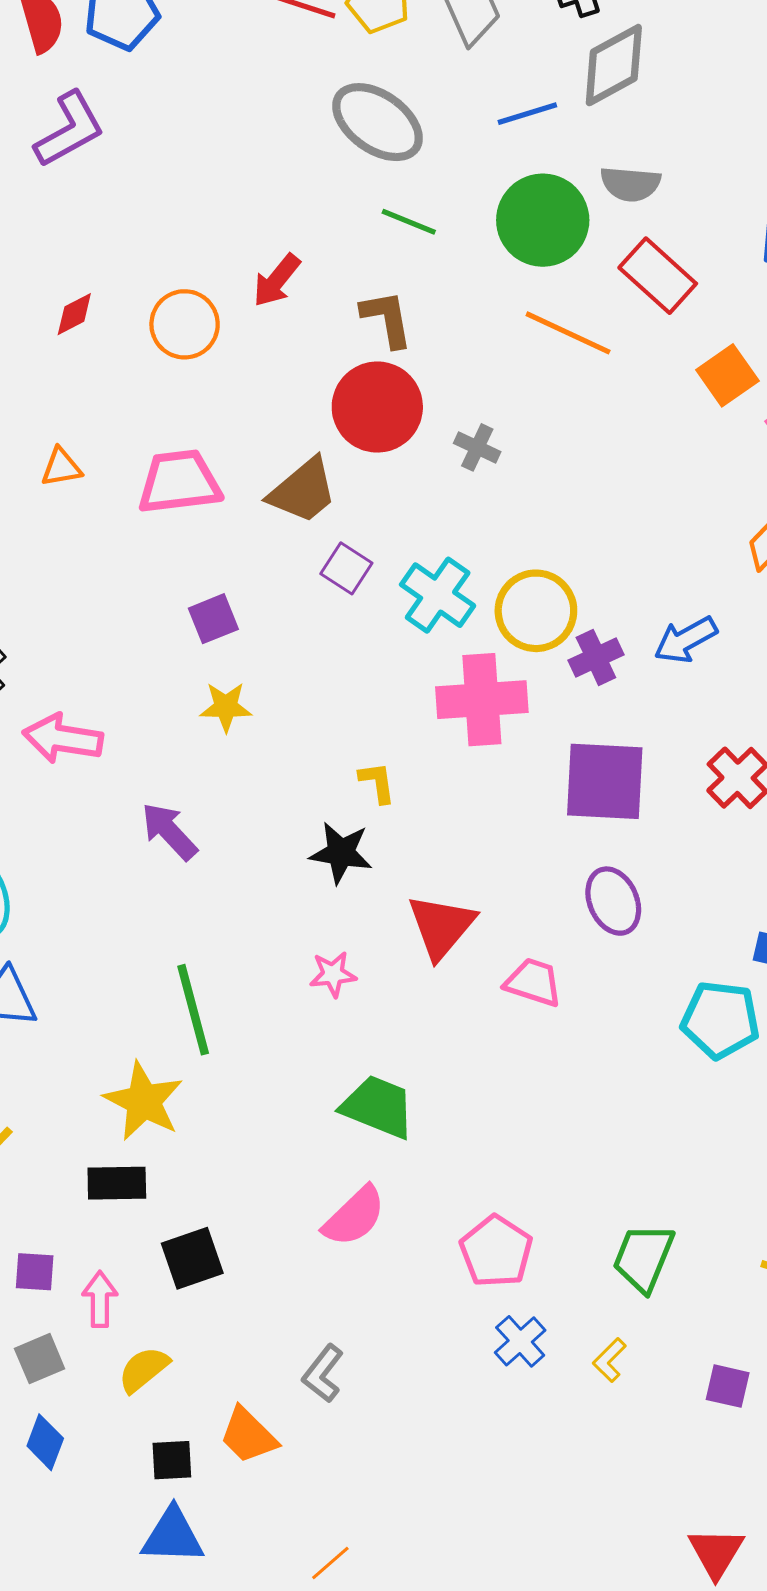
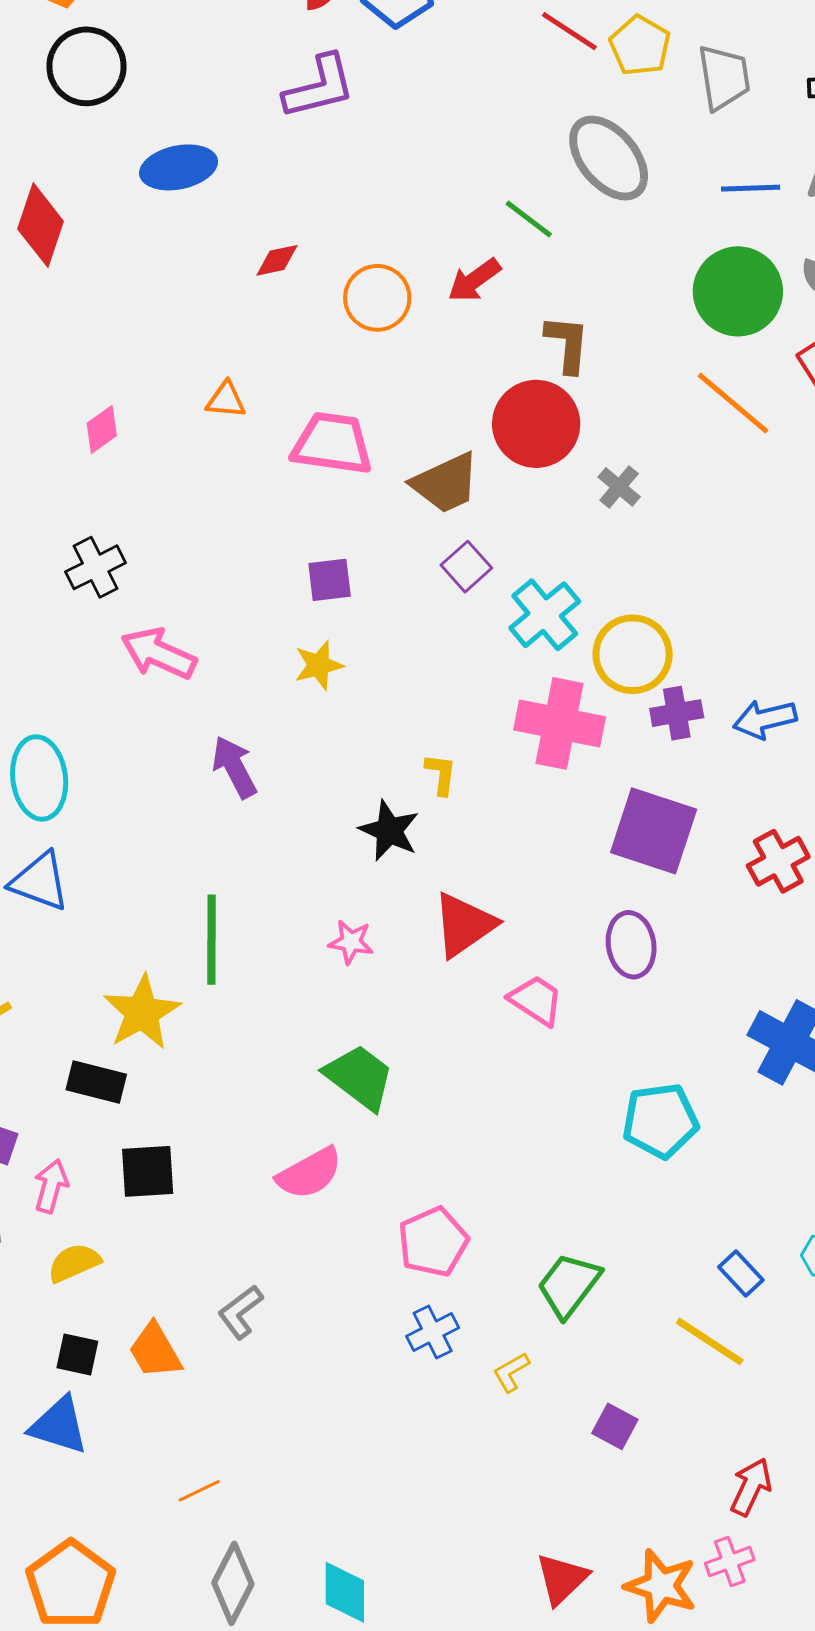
green line: (409, 222) -> (529, 219), moved
yellow star: (226, 707) -> (319, 665), turned -30
cyan pentagon: (720, 1020) -> (660, 1121), moved, turned -30

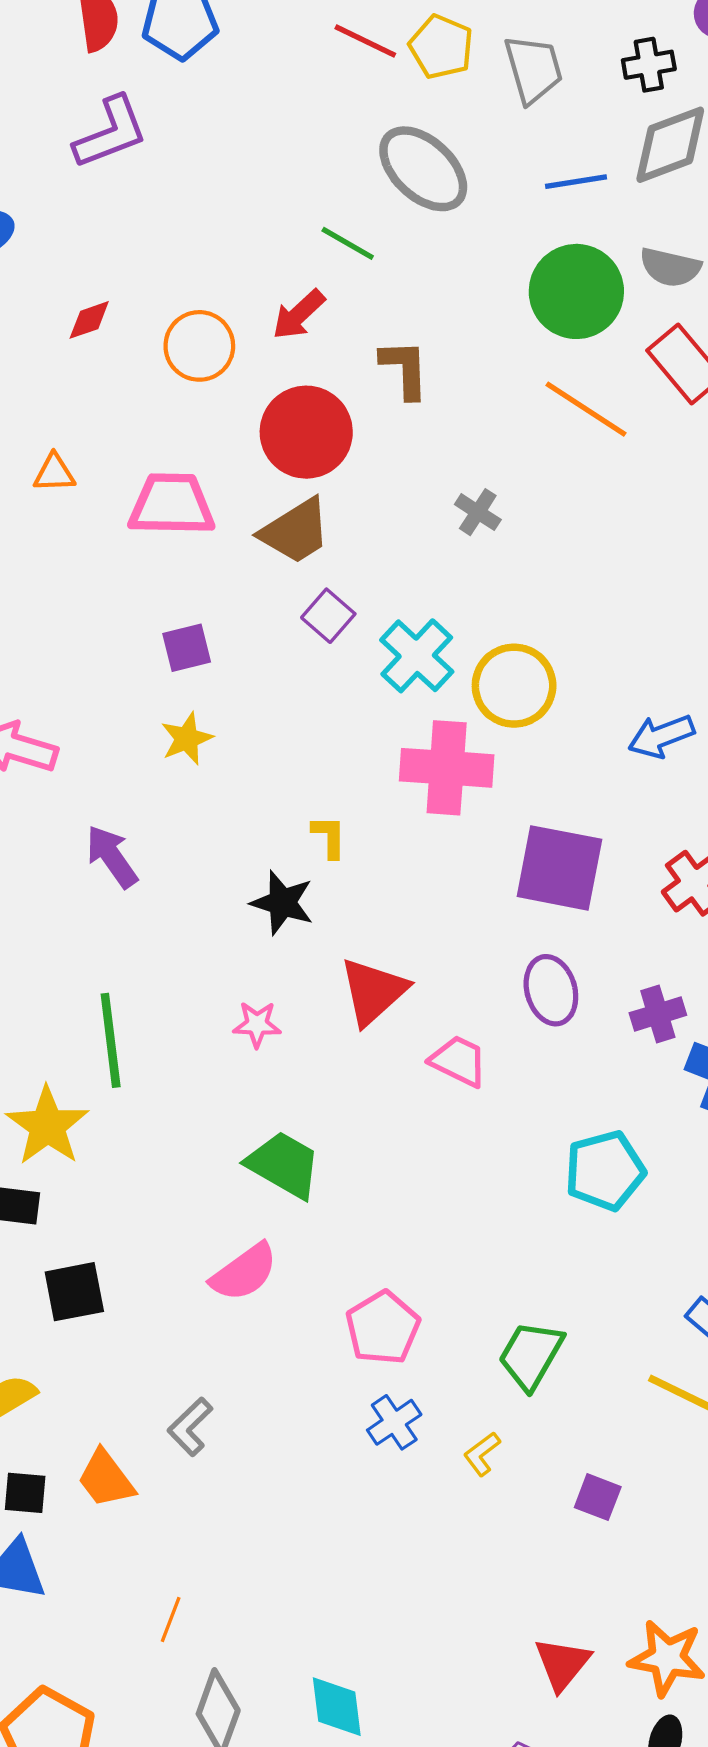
red circle: (536, 424) -> (306, 432), moved
purple cross: (677, 713) -> (658, 1014), moved
orange line: (199, 1491) -> (171, 1619), turned -36

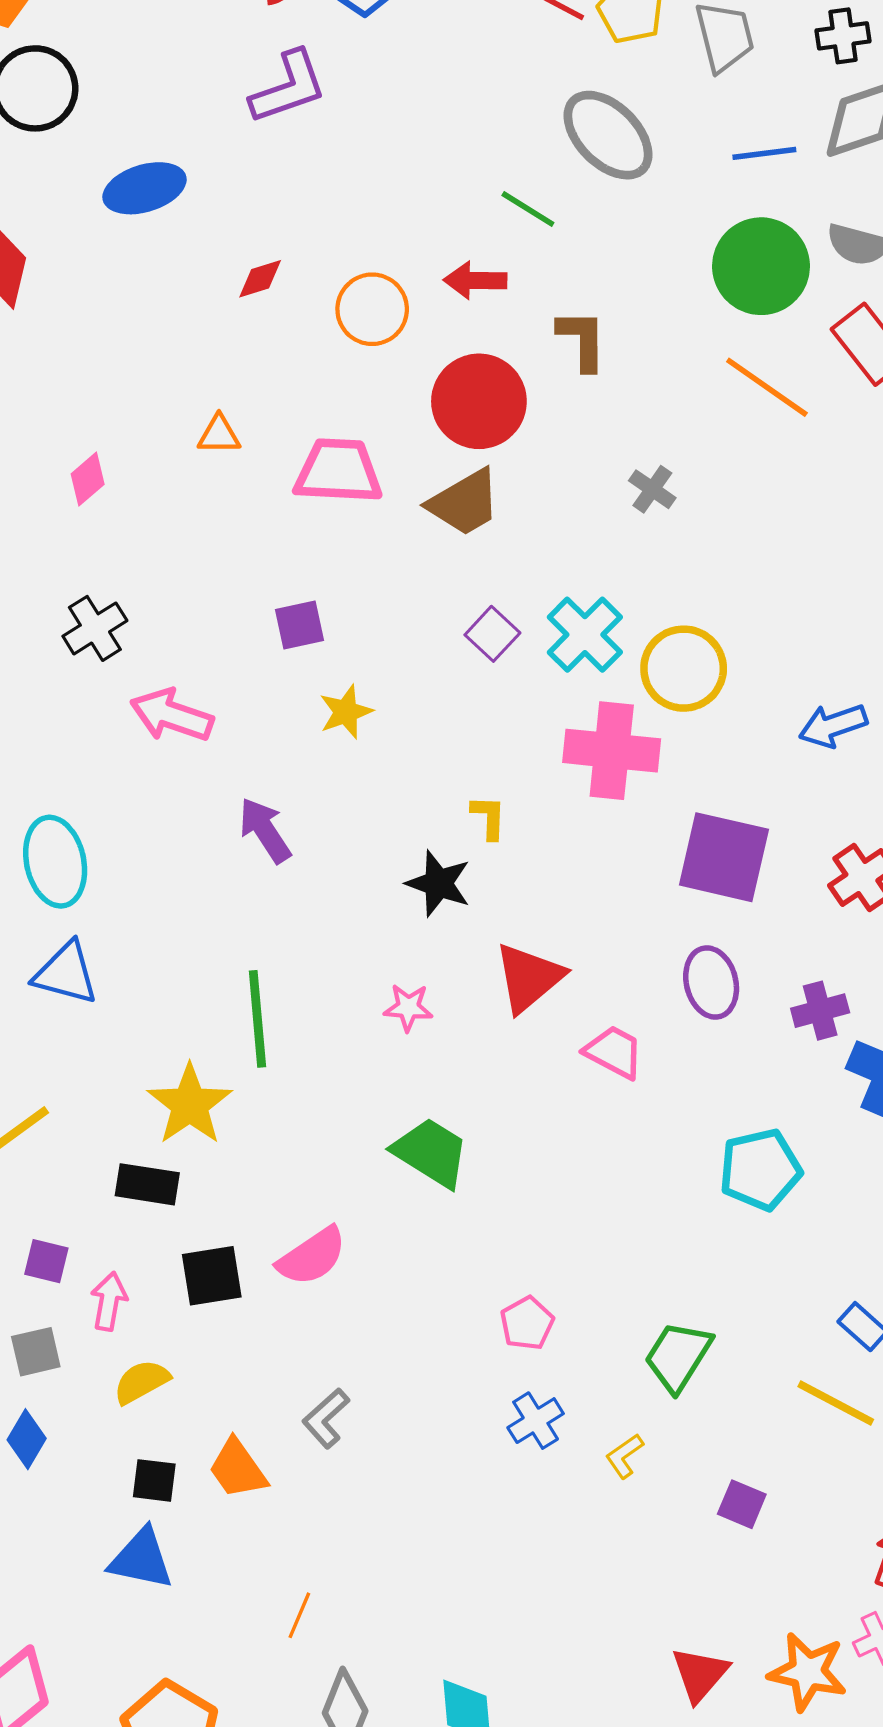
red arrow: (299, 315) -> (475, 280), turned 42
purple square: (328, 616) -> (492, 634), moved
purple square: (187, 648) -> (300, 625), moved
pink semicircle: (244, 1272) -> (312, 1256), moved
pink pentagon: (383, 1328) -> (527, 1323), size x0.7

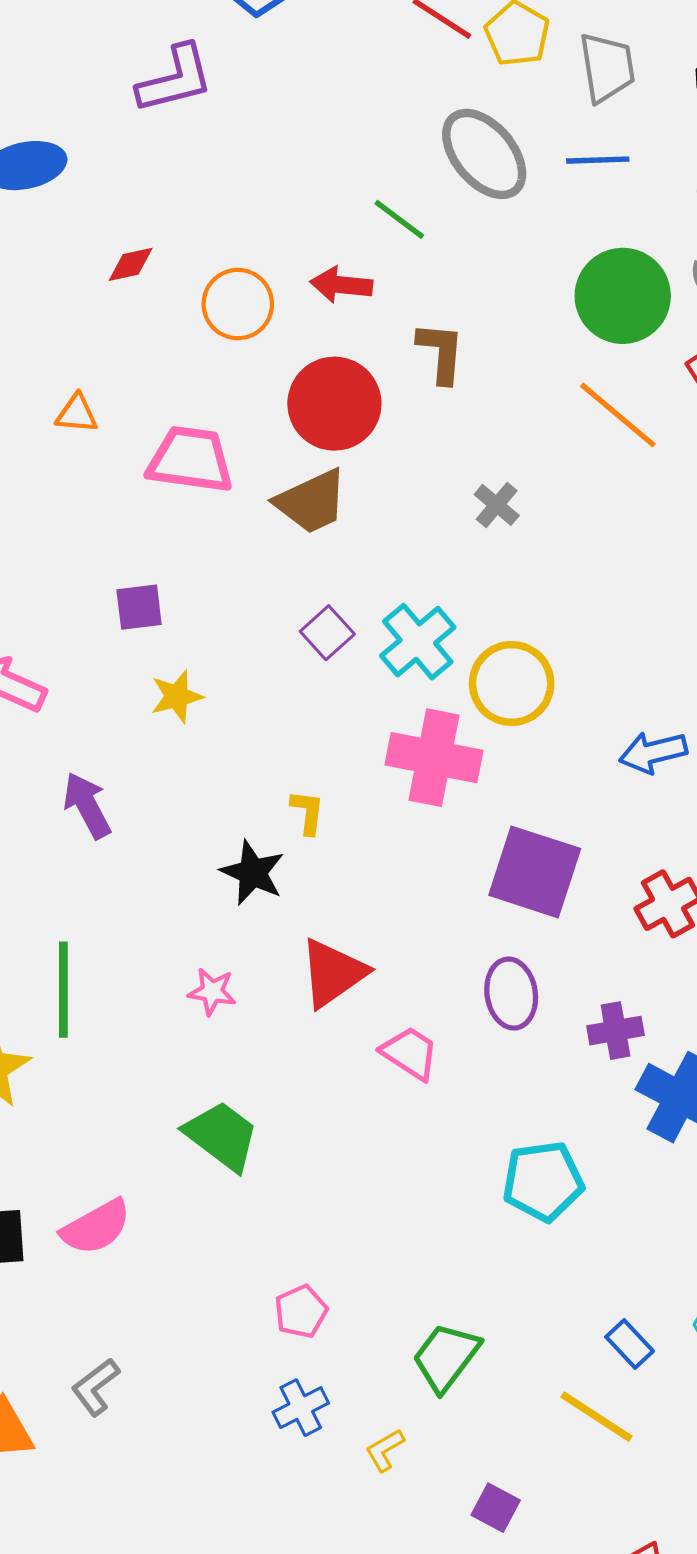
blue line: (764, 153) -> (598, 160), moved

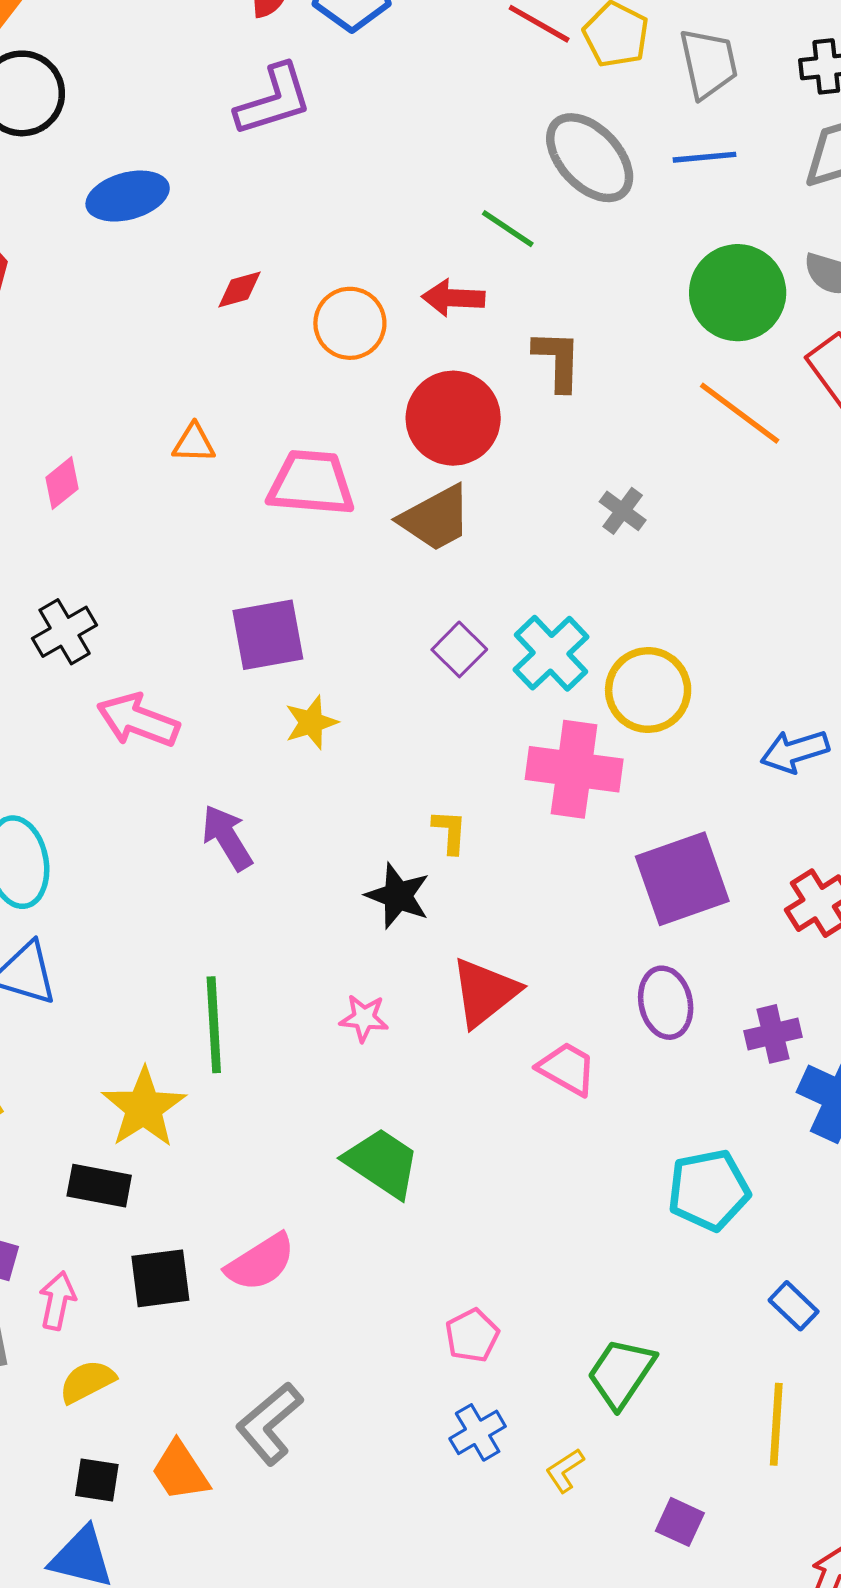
purple square: (139, 607) -> (268, 635), size x1.5
purple square: (535, 872) -> (682, 879), turned -34
blue rectangle: (630, 1344) -> (794, 1306), moved
gray L-shape: (95, 1387) -> (269, 1424), size x1.4
yellow line: (597, 1417) -> (776, 1424), turned 64

